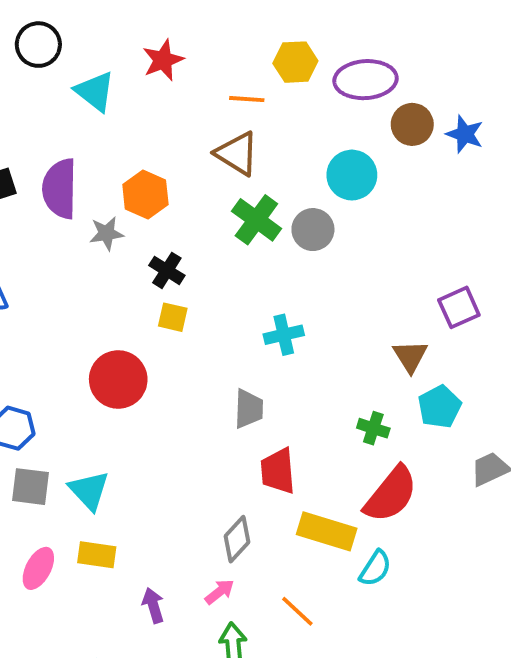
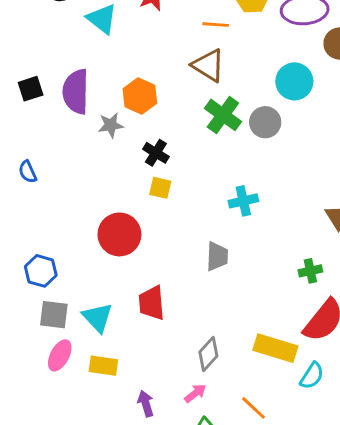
green cross: (373, 428) -> (310, 271), turned -30
red trapezoid: (278, 471) -> (152, 303), moved
pink ellipse: (38, 568) -> (60, 355), moved

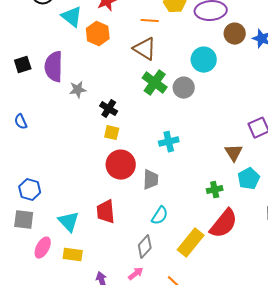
orange hexagon: (140, 96) -> (98, 34), moved
red circle: (119, 234) -> (121, 165), moved
gray square: (54, 315) -> (24, 220), moved
yellow rectangle: (275, 348) -> (191, 243), turned -68
cyan semicircle: (312, 376) -> (160, 216), moved

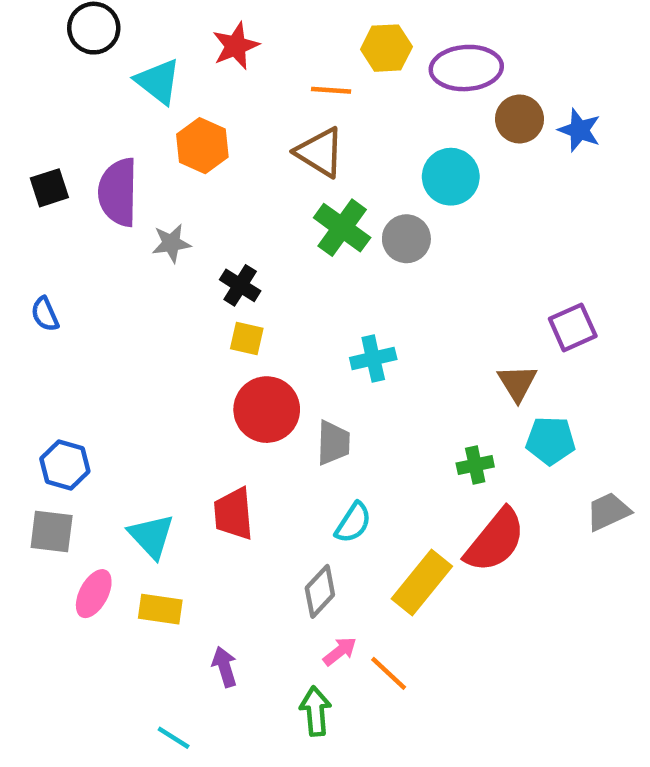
orange hexagon: (98, 34) -> (202, 146), moved
cyan pentagon: (249, 179) -> (551, 441), turned 30
pink arrow: (136, 274) -> (340, 651), moved

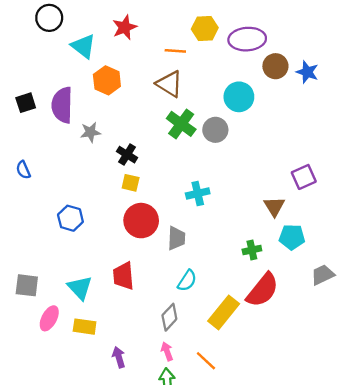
blue hexagon: (65, 465) -> (70, 218), moved
pink arrow: (340, 651) -> (167, 351), moved, turned -72

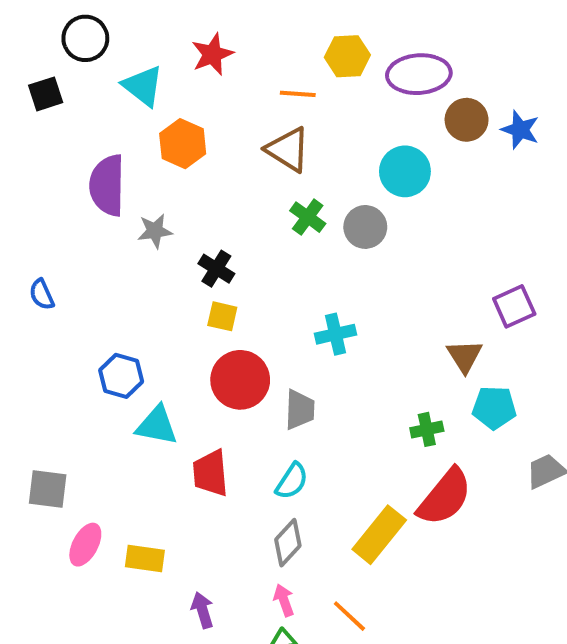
black square: (26, 103) -> (46, 94), moved
green cross: (181, 124) -> (308, 217), size x0.7
cyan semicircle: (187, 281) -> (292, 481), moved
cyan triangle: (80, 288) -> (157, 425), moved, turned -36

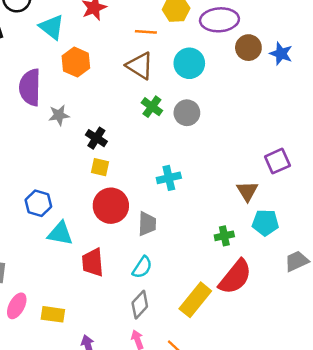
cyan circle: (405, 171) -> (189, 63), moved

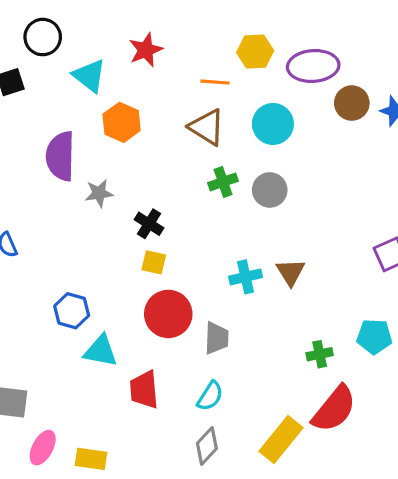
green cross: (152, 107) -> (223, 182), turned 35
brown triangle: (247, 191) -> (291, 272), moved

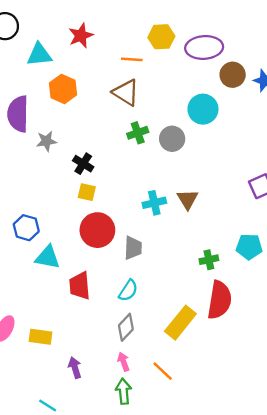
cyan triangle: (89, 76) -> (39, 55), turned -44
cyan circle: (273, 124) -> (203, 109), moved
red semicircle: (334, 409) -> (220, 300), turned -30

